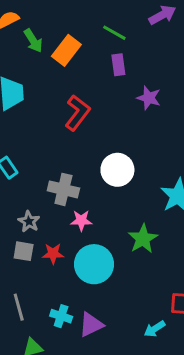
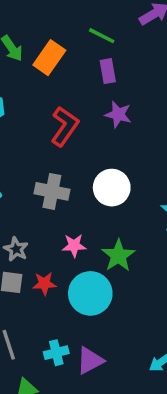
purple star: (149, 98) -> (118, 115), moved
gray cross: (63, 189) -> (52, 191), moved
green star: (143, 239) -> (118, 256), moved
cyan cross: (61, 316) -> (56, 353), turned -30

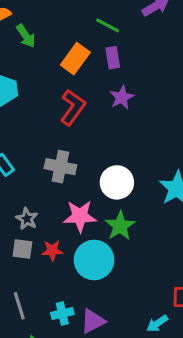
orange rectangle: (49, 58) -> (75, 59), moved
purple star: (118, 115) -> (122, 97), turned 30
white circle: (112, 188) -> (117, 182), moved
pink star: (74, 246) -> (80, 216), size x1.5

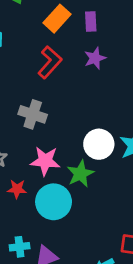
white circle: (117, 182) -> (99, 144), moved

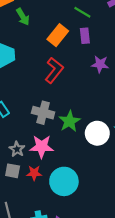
purple star: (95, 58) -> (100, 64), moved, turned 30
pink star: (45, 161) -> (42, 147), moved
green star: (80, 174) -> (70, 121), moved

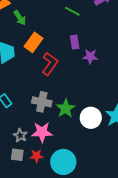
orange rectangle: (58, 35) -> (33, 42), moved
purple rectangle: (85, 36) -> (75, 42), moved

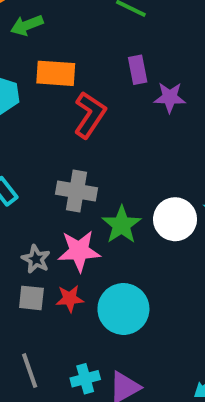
green arrow: (20, 18) -> (27, 25), turned 105
orange rectangle: (33, 42) -> (56, 73), turned 60
green star: (66, 108) -> (122, 225), moved

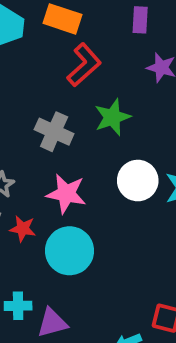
purple rectangle: (138, 70) -> (140, 20), moved
green star: (122, 225) -> (112, 117), moved
pink star: (79, 251) -> (66, 194), moved

